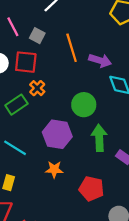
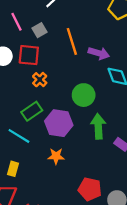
gray square: (37, 36) -> (39, 30), turned 32
green rectangle: (16, 105) -> (32, 111), moved
red pentagon: (91, 189) -> (90, 189), moved

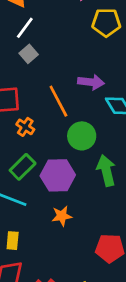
gray square: (39, 30) -> (29, 54), moved
orange line: (72, 41) -> (58, 101), moved

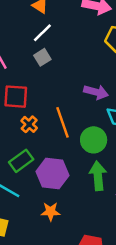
orange line: (58, 101) -> (62, 122), moved
green circle: (82, 136) -> (94, 140), moved

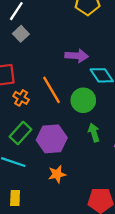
green arrow: (98, 176) -> (94, 133), size x0.7

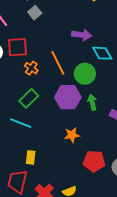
purple hexagon: (52, 139) -> (68, 97), moved
orange star: (57, 174) -> (72, 135), moved
yellow rectangle: (15, 198) -> (31, 157), moved

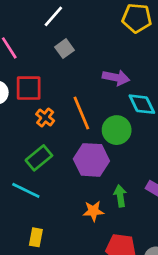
gray square: (35, 13) -> (64, 49), moved
green arrow: (92, 102) -> (120, 196), moved

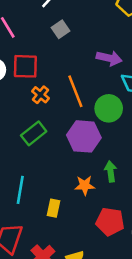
cyan line: (26, 190) -> (20, 190), moved, turned 72
yellow rectangle: (36, 237) -> (54, 208), moved

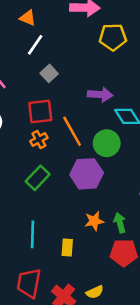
red square: (25, 66) -> (40, 111), moved
orange cross: (41, 95) -> (39, 140), turned 30
green arrow: (111, 171) -> (120, 223), moved

